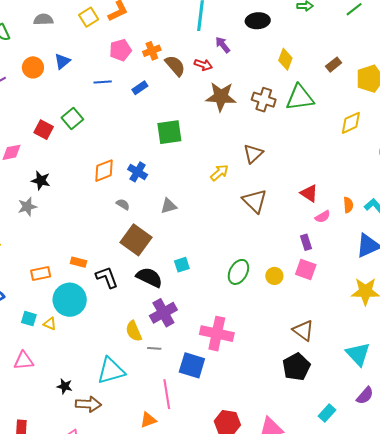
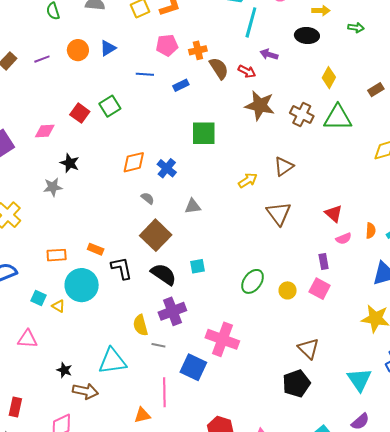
purple arrow: (223, 45) -> (269, 54), turned -42

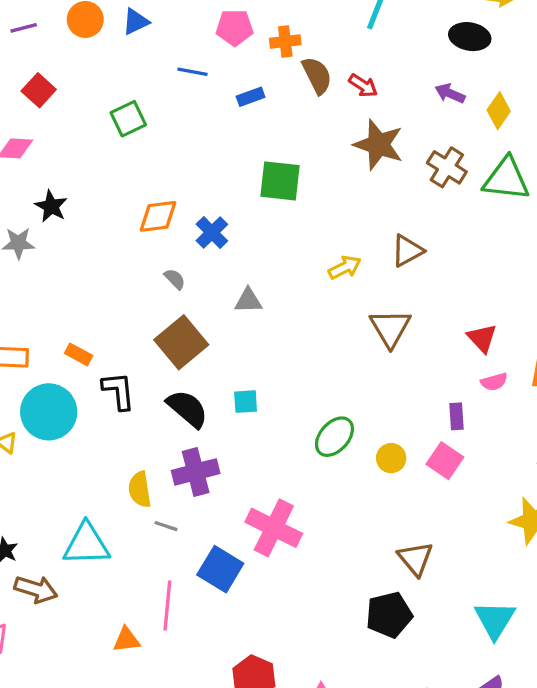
purple arrow: (269, 54) -> (450, 93), moved
red square: (80, 113) -> (39, 90), moved

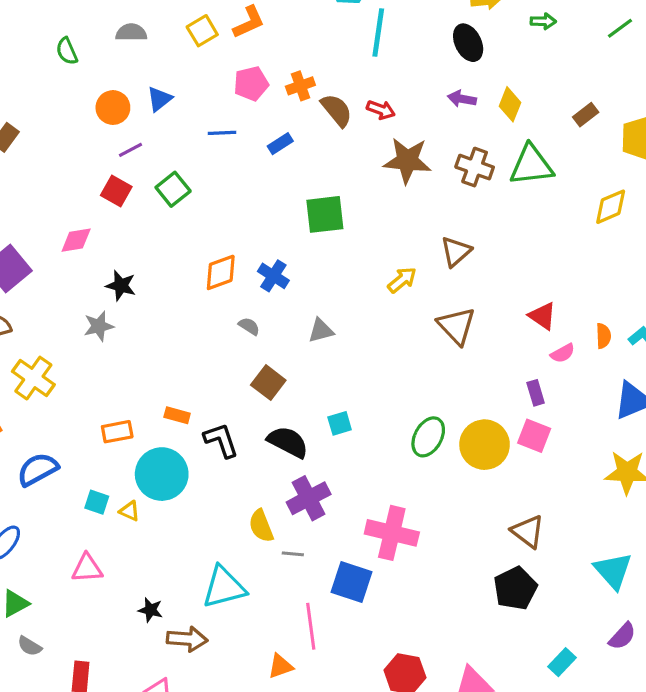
purple line: (24, 28) -> (130, 150), moved
black ellipse: (470, 37) -> (468, 43), turned 66
red square: (39, 90) -> (116, 191), moved
brown square: (181, 342) -> (268, 383), size x0.7
yellow circle: (391, 458) -> (485, 445), size x1.8

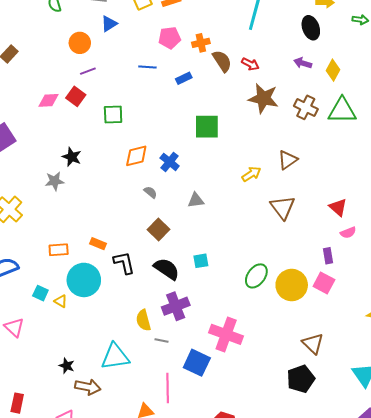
blue triangle: (159, 99) -> (109, 24), moved
green square: (173, 189) -> (113, 115), moved, turned 30
pink diamond: (76, 240) -> (49, 100), moved
pink triangle: (87, 568) -> (14, 327), moved, turned 40

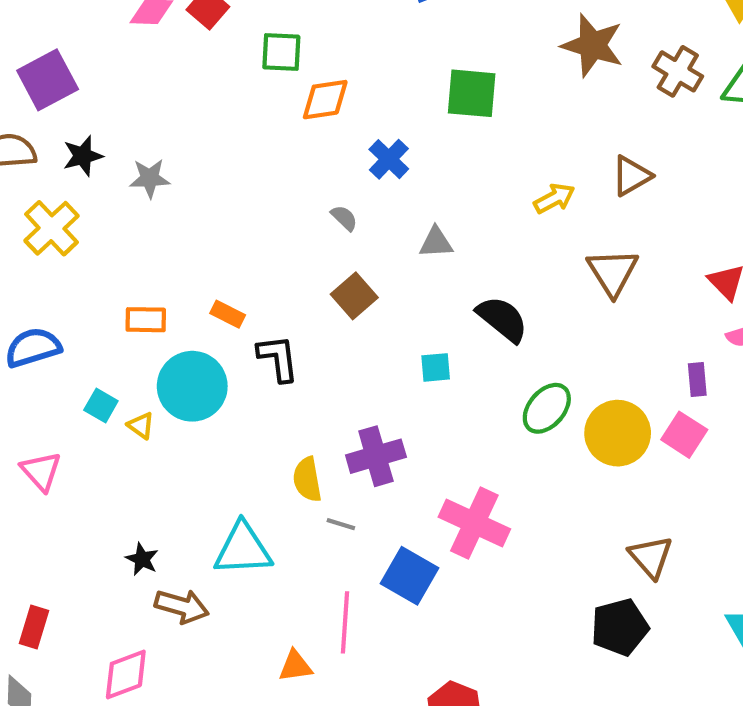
orange diamond: (136, 156) -> (325, 100), moved
black star: (72, 157) -> (83, 156), moved, turned 30
black semicircle: (167, 269) -> (502, 319), moved

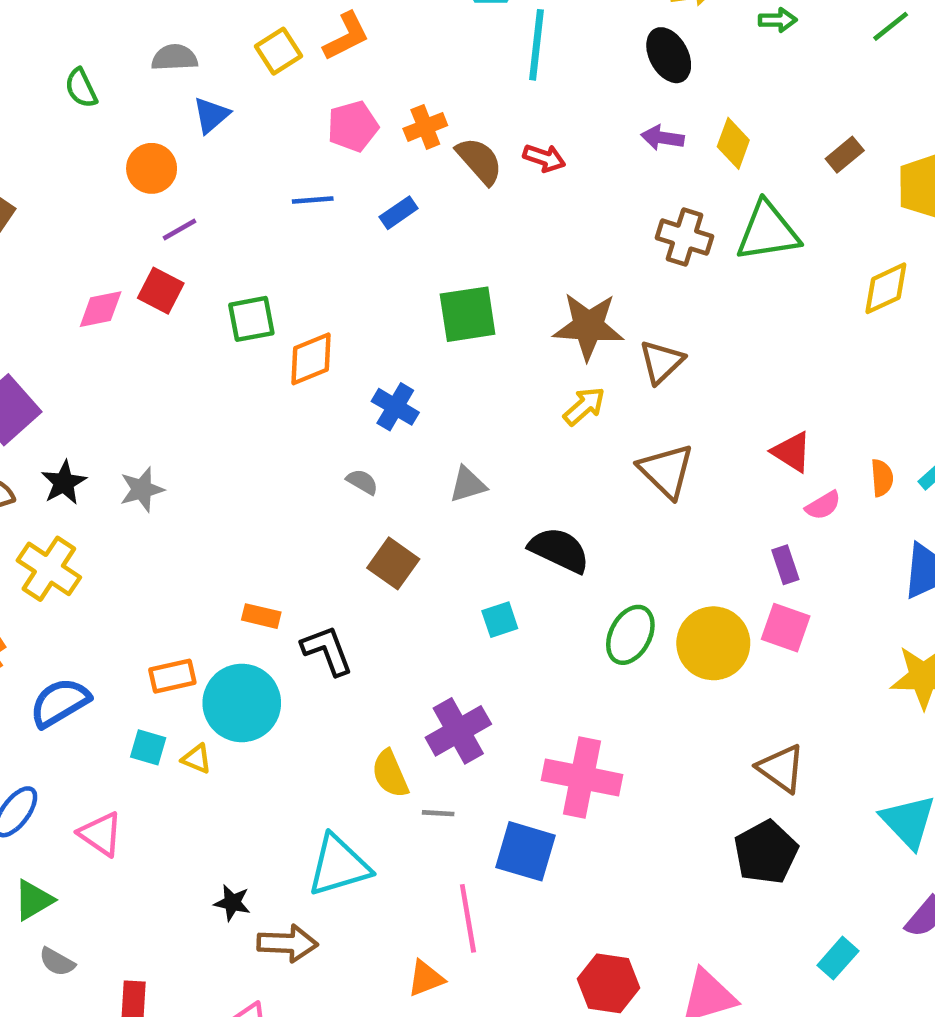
brown star: (592, 45) -> (588, 326), moved
orange rectangle: (146, 320) -> (172, 676), moved

